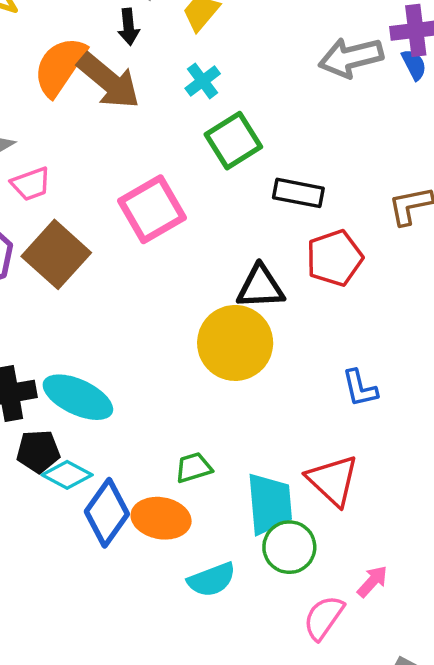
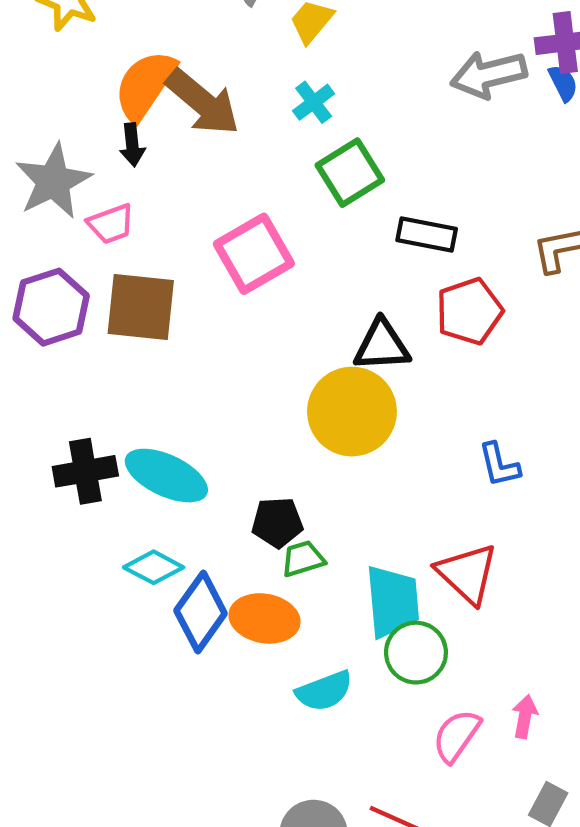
black arrow: (129, 27) -> (132, 145), moved
brown square: (56, 254) -> (141, 307), turned -36
black pentagon: (38, 451) -> (277, 522), moved
pink arrow: (372, 581) -> (525, 717), moved, turned -32

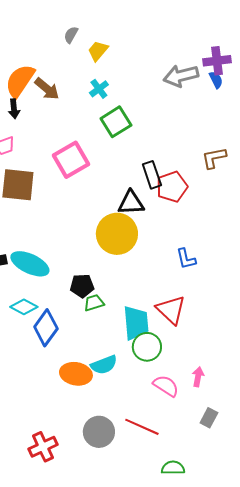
brown arrow: (203, 102) -> (47, 89), size x0.7
black rectangle: (427, 234) -> (152, 175), moved, turned 60
orange ellipse: (265, 618) -> (76, 374), moved
pink semicircle: (456, 736) -> (166, 386), turned 88

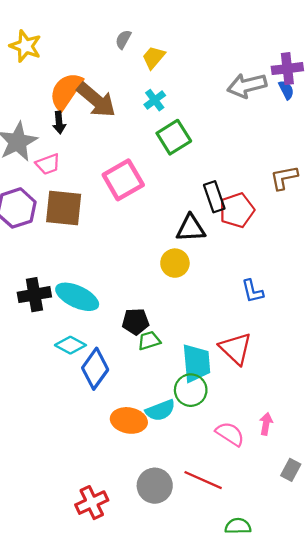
brown arrow: (47, 89) -> (96, 100), size x1.4
yellow circle: (117, 234) -> (175, 263), size x0.6
green circle: (147, 347) -> (191, 390), moved
gray rectangle: (209, 418) -> (291, 470), moved

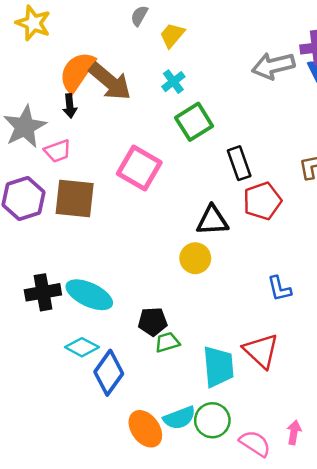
pink square: (123, 180) -> (139, 168), turned -30
black rectangle: (214, 197) -> (239, 163), moved
green circle: (191, 390) -> (212, 420), moved
orange ellipse: (129, 420) -> (145, 429), turned 44

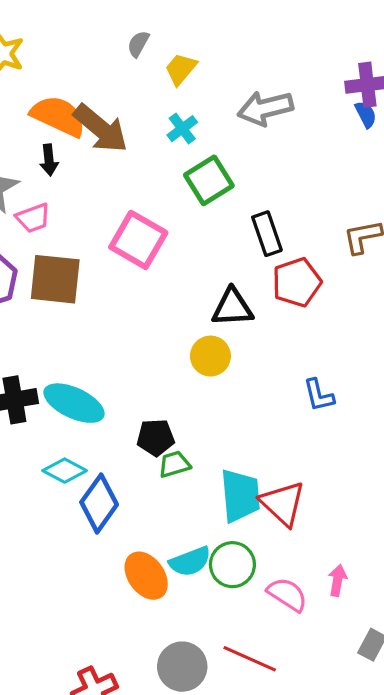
gray arrow: (273, 66) -> (265, 108), moved
orange semicircle: (77, 72) -> (58, 116), turned 81
red triangle: (261, 351) -> (283, 503), moved

